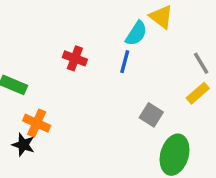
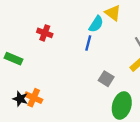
red cross: (75, 58) -> (45, 33), moved
orange cross: (37, 123) -> (34, 98), moved

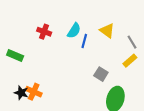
yellow triangle: (113, 13) -> (107, 31), moved
cyan semicircle: (96, 24) -> (74, 31), moved

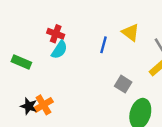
cyan semicircle: (74, 31) -> (59, 50), moved
orange cross: (34, 92) -> (43, 105), turned 35

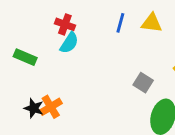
yellow triangle: (130, 33) -> (152, 23), turned -30
blue line: (104, 45) -> (120, 23), moved

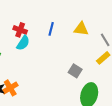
blue line: (120, 23) -> (51, 29), moved

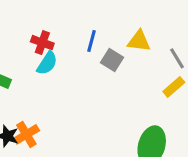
gray square: (75, 71) -> (112, 60), moved

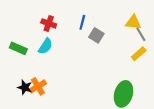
yellow triangle: (139, 41) -> (133, 22), moved
cyan semicircle: (47, 63) -> (45, 46), moved

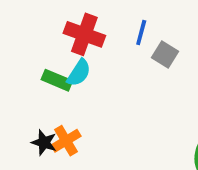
red cross: (49, 23) -> (84, 34), size x1.5
green rectangle: (18, 48) -> (57, 80), moved

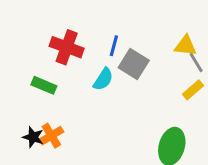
gray square: (165, 54) -> (134, 64), size x1.4
cyan semicircle: (79, 73) -> (103, 79), moved

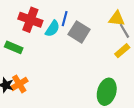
cyan semicircle: (103, 79) -> (52, 29), moved

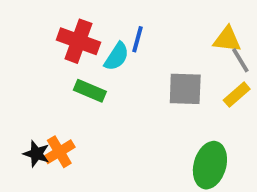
gray square: (79, 32) -> (185, 89), moved, turned -30
green rectangle: (14, 47) -> (90, 91), moved

